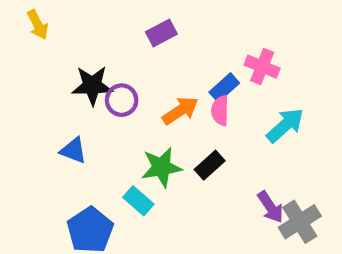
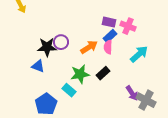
purple rectangle: (161, 33) -> (109, 22), moved, turned 40
black star: (92, 85) -> (47, 47), moved
gray cross: (300, 222) -> (146, 100), turned -30

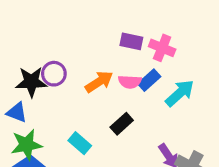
blue rectangle: (110, 36) -> (149, 80), moved
pink semicircle: (108, 47) -> (130, 82), turned -88
green star: (80, 74) -> (26, 145), moved
cyan rectangle: (69, 90) -> (80, 143), moved

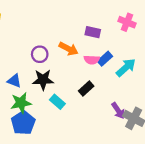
pink cross: (162, 48) -> (127, 22), moved
black star: (31, 82) -> (43, 80), moved
orange arrow: (99, 82) -> (68, 49), moved, turned 60

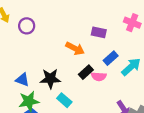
purple circle: (40, 54) -> (27, 26), moved
pink semicircle: (92, 60) -> (99, 76), moved
black rectangle: (86, 88) -> (86, 72), moved

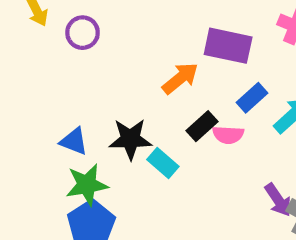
purple rectangle: (99, 32) -> (228, 46), size x1.5
orange arrow: (75, 48) -> (180, 78), turned -66
cyan rectangle: (64, 100) -> (163, 163), moved

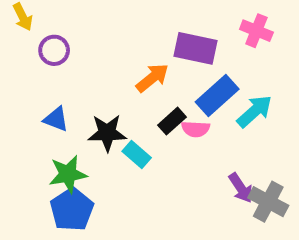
purple circle: (83, 33) -> (54, 50), moved
blue rectangle: (252, 98) -> (217, 96), size x1.5
blue triangle: (74, 141) -> (56, 119), moved

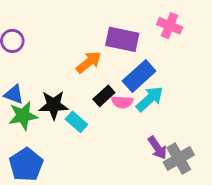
cyan arrow: (254, 111) -> (150, 99), moved
green star: (68, 174) -> (23, 116), moved
gray cross: (268, 202) -> (179, 158), turned 32

